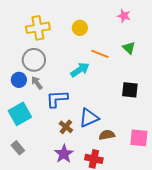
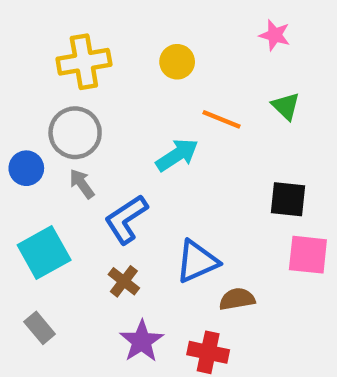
blue circle: (19, 80) -> (26, 168), moved
blue L-shape: (57, 99) -> (126, 219), turned -30
brown cross: (66, 127) -> (124, 281), moved
pink square: (139, 138) -> (308, 255), moved

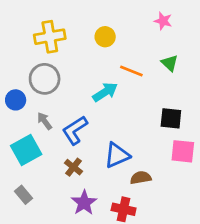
gray arrow: (82, 184) -> (45, 121), moved

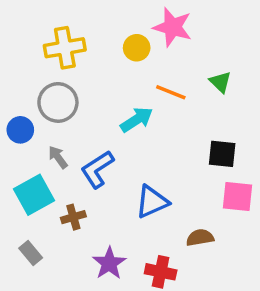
pink star: (163, 21) -> (173, 27), moved, size x1.6
brown cross: (73, 167) -> (73, 217), moved, turned 36
brown semicircle: (141, 178) -> (200, 238), moved

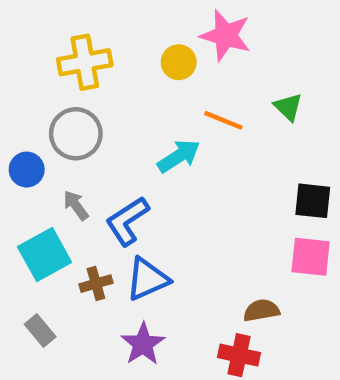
black square: (222, 154) -> (313, 201), moved
blue triangle: (152, 202) -> (147, 279), moved
red cross: (161, 272) -> (239, 355), moved

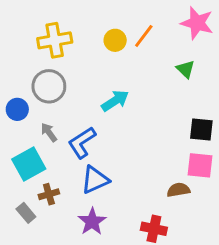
pink star: (226, 35) -> (197, 23), moved
orange line: (223, 120) -> (144, 36), moved, turned -75
brown cross: (96, 284) -> (49, 194), moved
brown semicircle: (261, 310) -> (178, 190), moved

